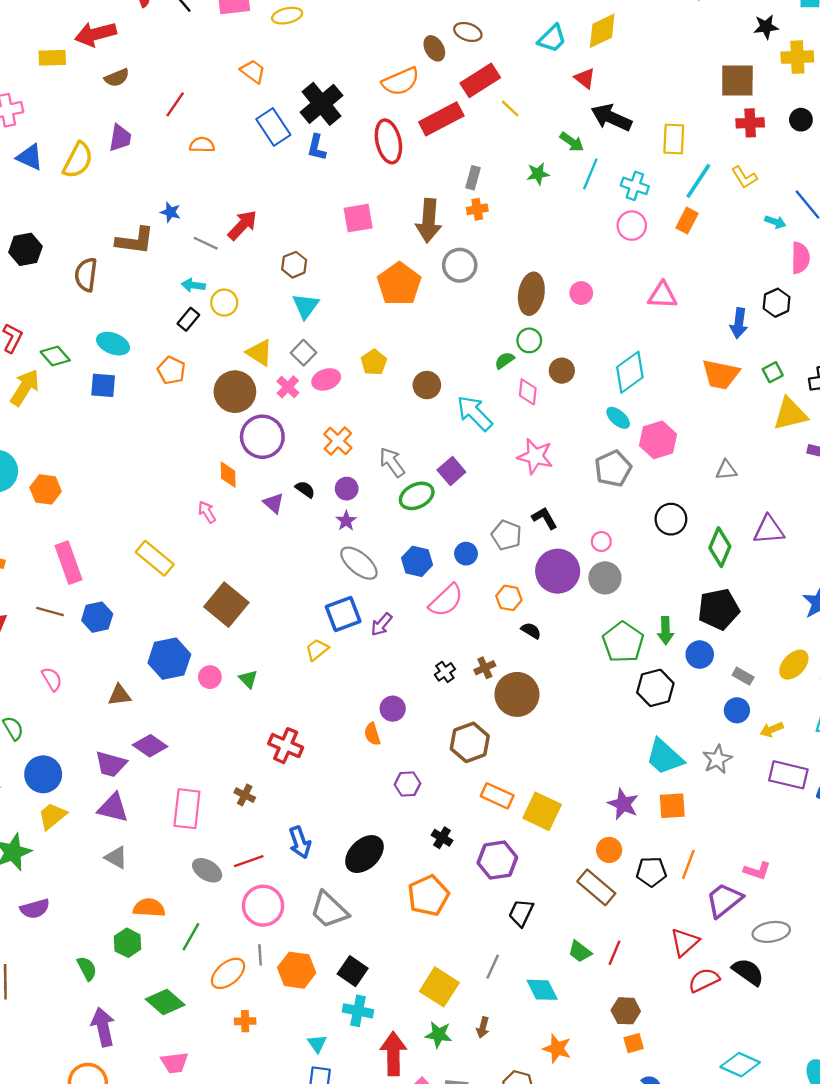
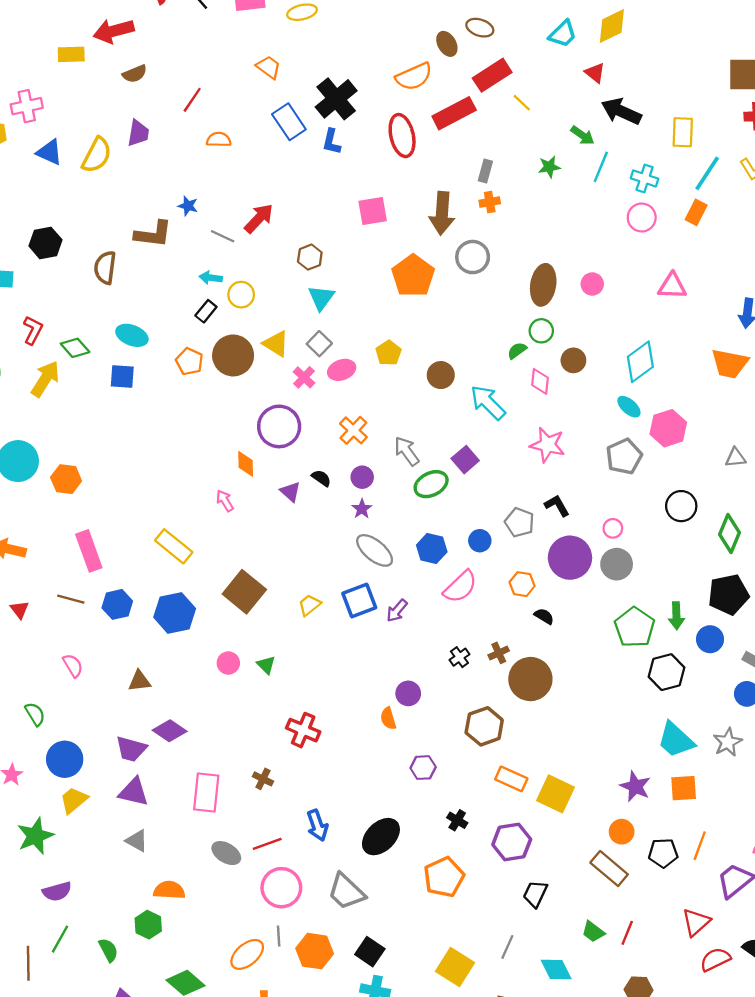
brown circle: (235, 392) -> (233, 355), moved
yellow trapezoid: (317, 650) -> (309, 605), moved
blue hexagon: (169, 659) -> (175, 613), moved
green line: (191, 937) -> (60, 939), moved

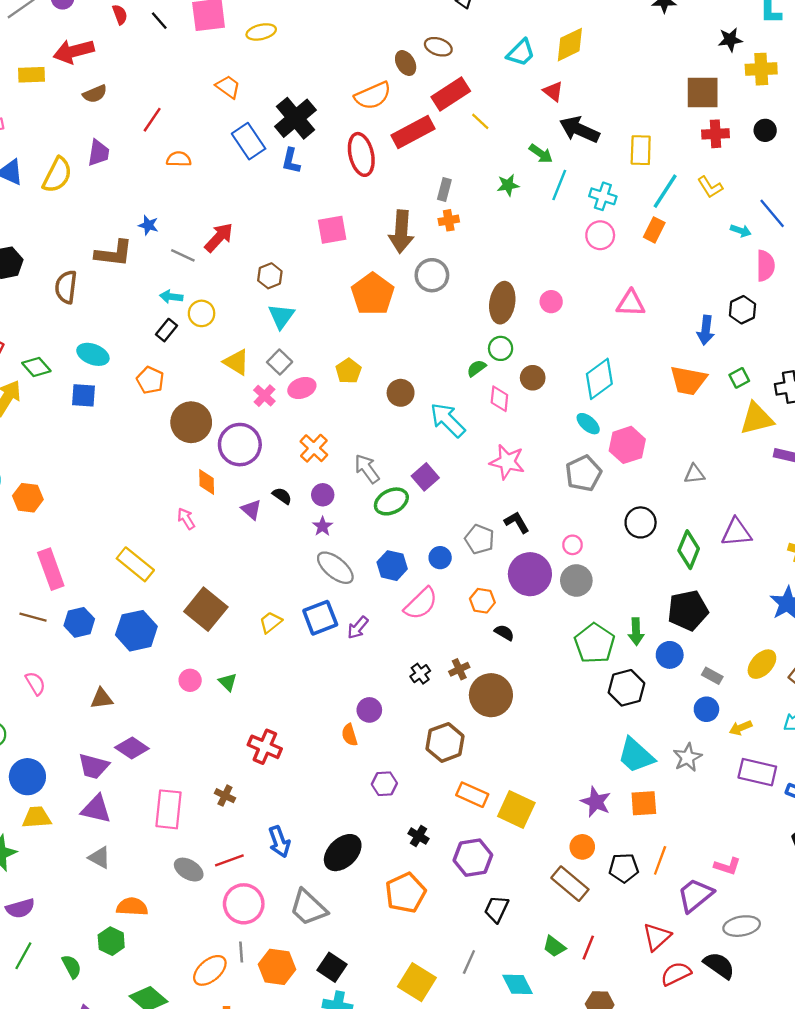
brown circle: (233, 355) -> (191, 422), moved
yellow trapezoid: (74, 800) -> (37, 817), turned 36

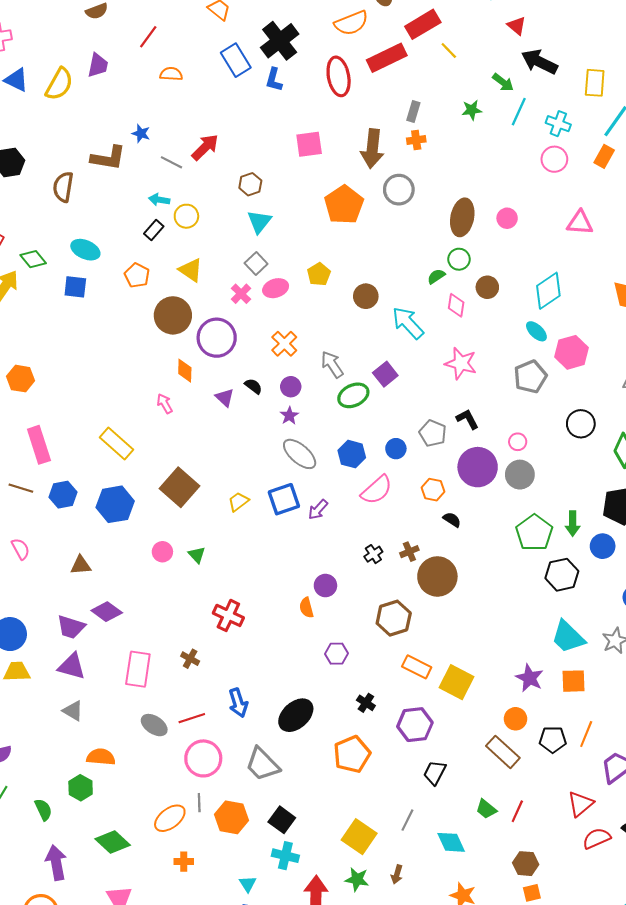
yellow triangle: (236, 362) -> (191, 270), moved

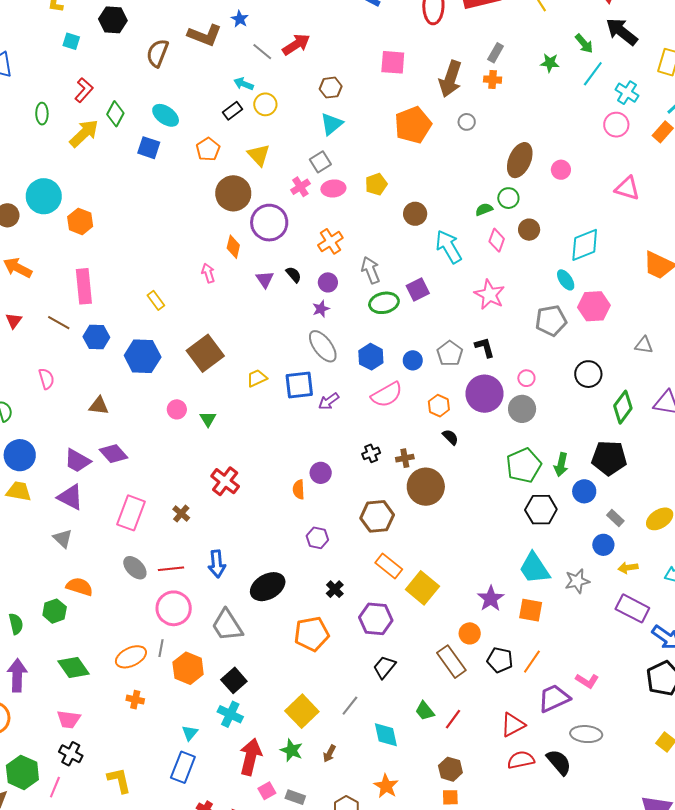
gray circle: (399, 190) -> (467, 122), size x0.6
green diamond: (33, 259) -> (115, 114), turned 55
yellow rectangle: (116, 443) -> (156, 300), size x0.6

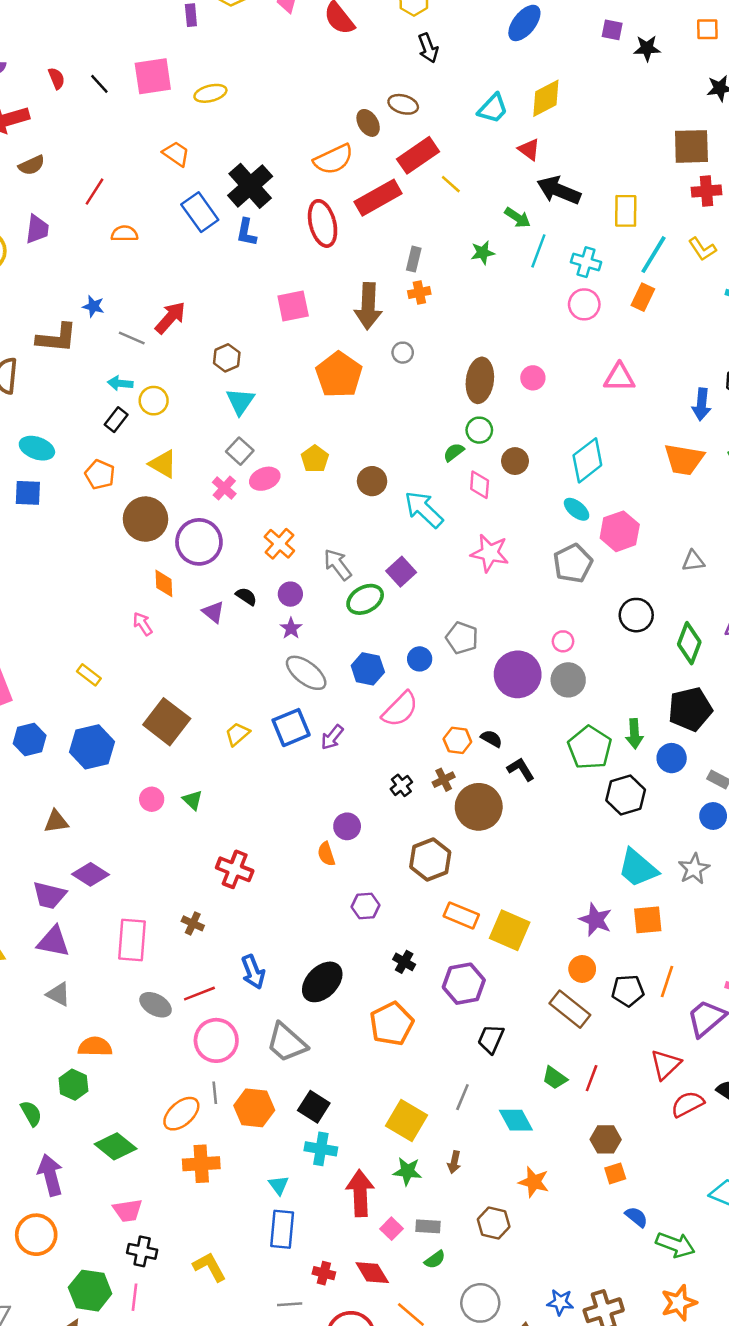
black L-shape: (485, 347) -> (521, 769), moved
orange hexagon: (439, 406) -> (457, 740), moved
orange cross: (135, 700) -> (201, 1164), size x1.6

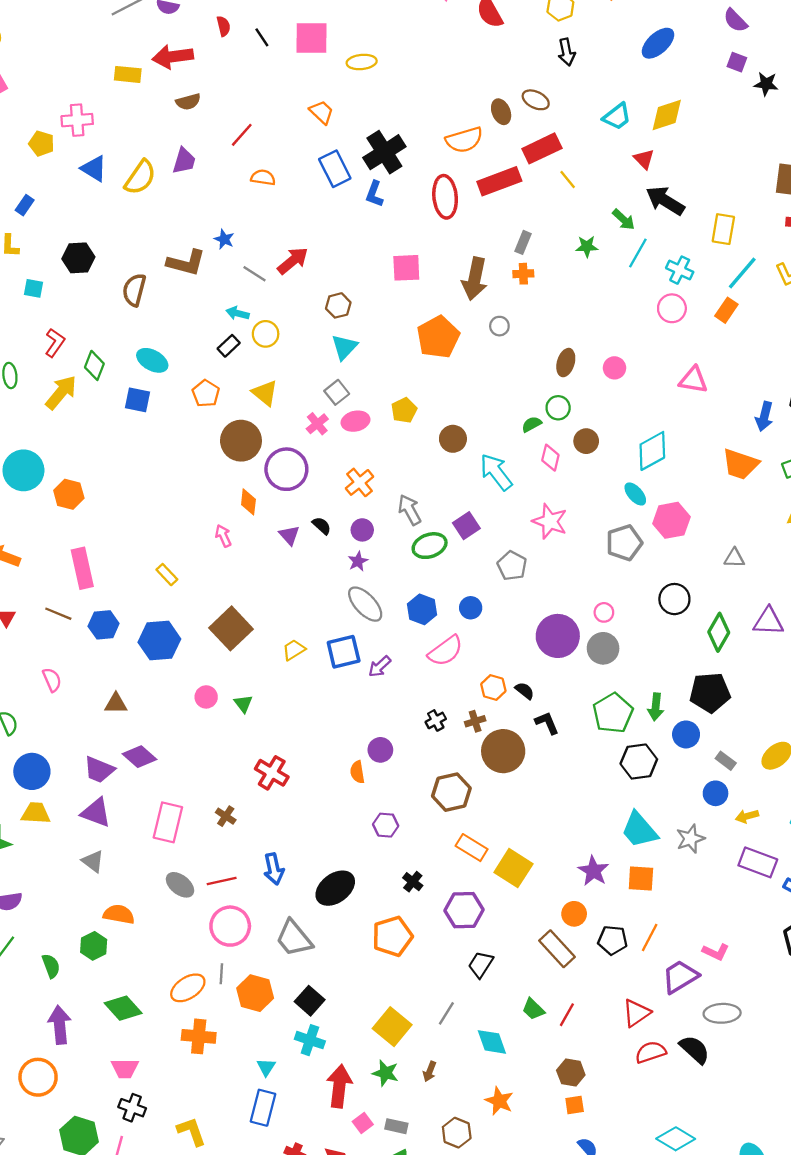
brown ellipse: (480, 380) -> (566, 363), size x0.7
gray pentagon: (462, 638) -> (512, 566), moved

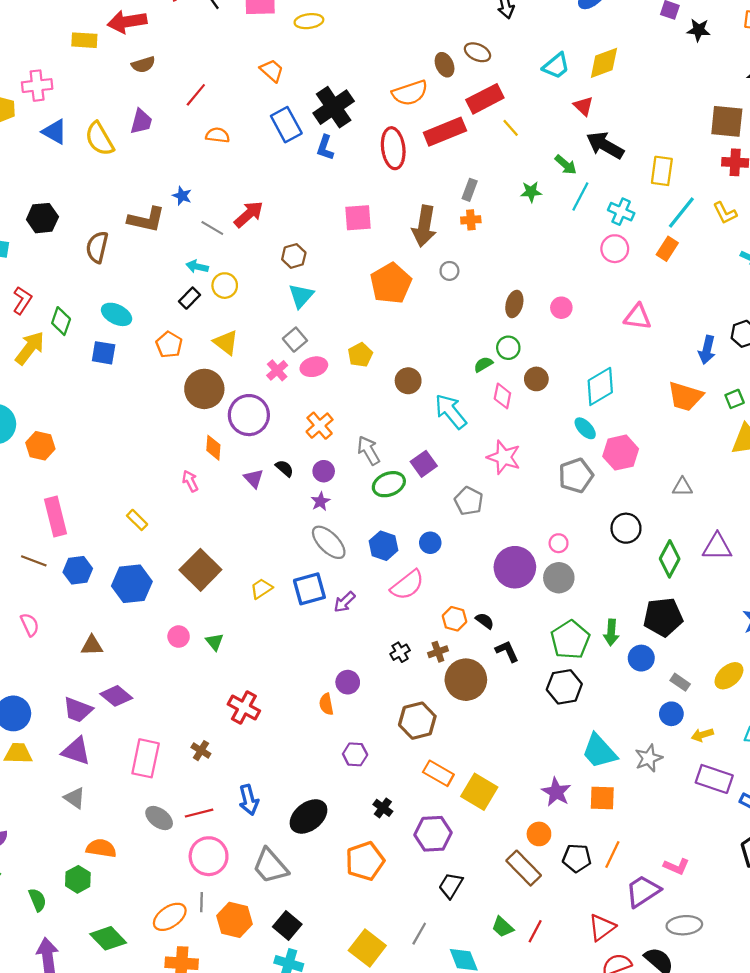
yellow semicircle: (140, 177) -> (99, 139), turned 117
black hexagon: (639, 762) -> (564, 687), moved

